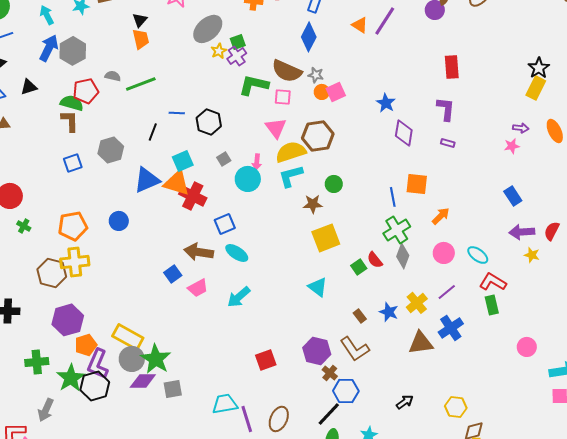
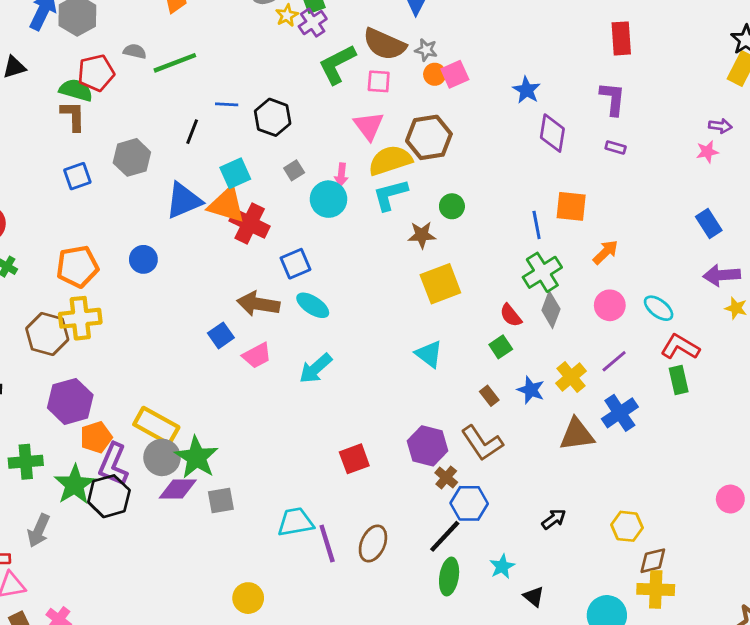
green L-shape: (254, 85) -> (337, 64), turned -40
green square: (359, 267) -> (501, 347), moved
pink circle: (527, 347) -> (730, 499), moved

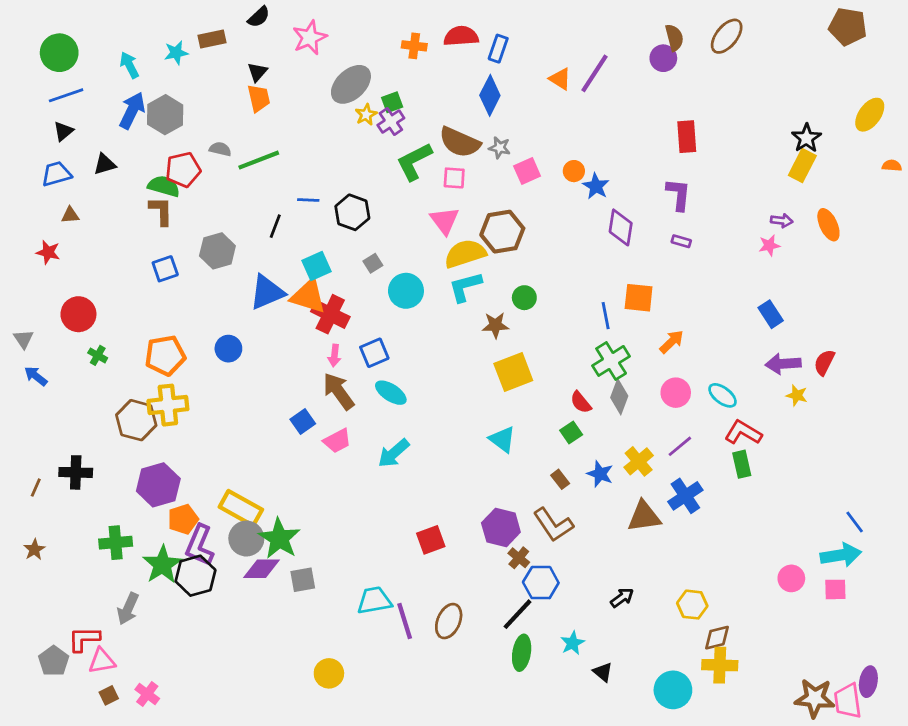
orange circle: (435, 74) -> (574, 171), moved
pink arrow: (341, 175) -> (334, 355), moved
brown arrow: (258, 304) -> (339, 391), turned 45

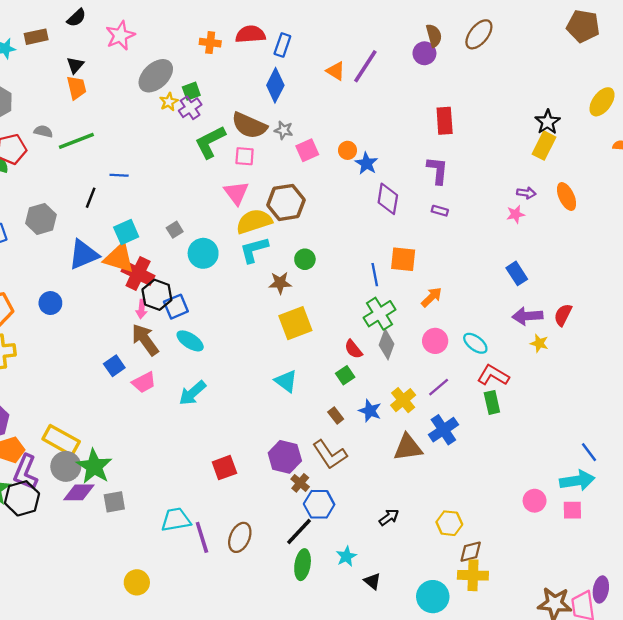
black hexagon: (352, 212) -> (157, 295), moved

